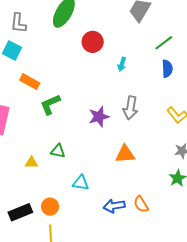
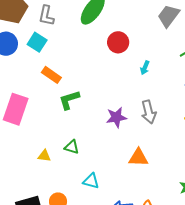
gray arrow: (130, 108) -> (149, 112), turned -30

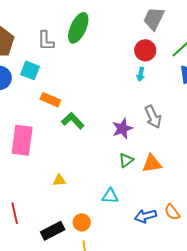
gray L-shape: (46, 16) -> (46, 41), moved
red circle: (118, 42) -> (145, 50), moved
green L-shape: (69, 100) -> (73, 121), turned 75
green triangle: (72, 147) -> (126, 160), moved, turned -42

